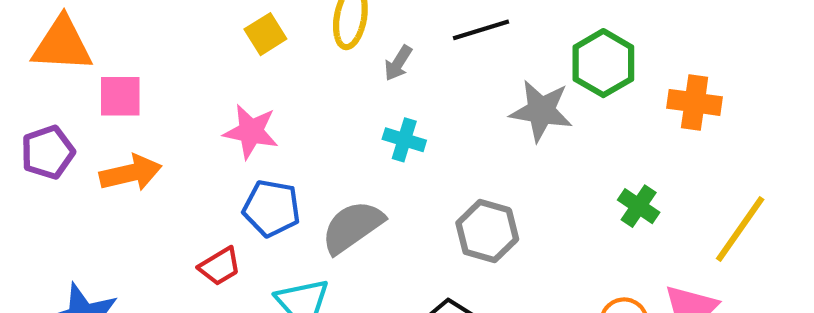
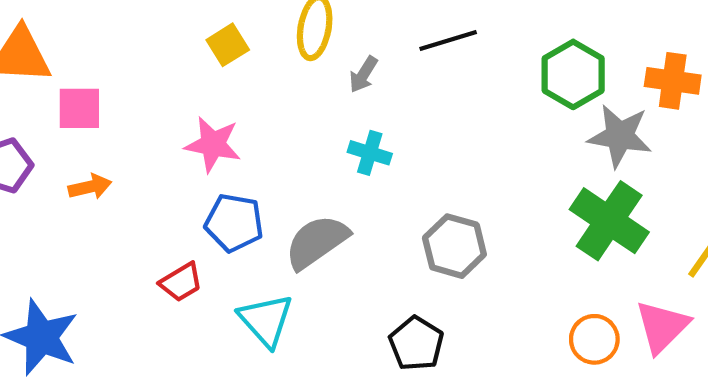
orange cross: (695, 102) -> (673, 81), moved
gray star: (541, 111) -> (620, 136), moved
orange arrow: (131, 173) -> (90, 187), size x0.7
green cross: (639, 206) -> (609, 221), size x1.8

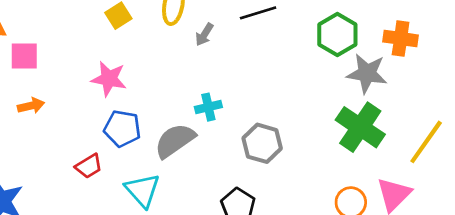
cyan cross: (370, 153) -> (208, 107), moved, turned -30

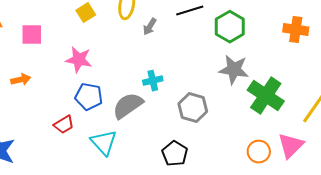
green hexagon: (337, 34) -> (230, 27), moved
pink square: (24, 56) -> (32, 35), moved
gray star: (367, 73) -> (234, 70), moved

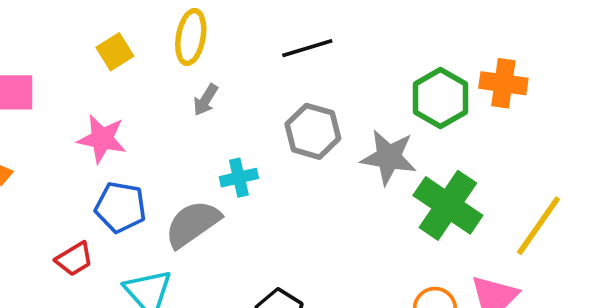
gray arrow: (150, 27) -> (206, 100), moved
green hexagon: (230, 27) -> (440, 98), moved
gray hexagon: (193, 108) -> (313, 131), moved

